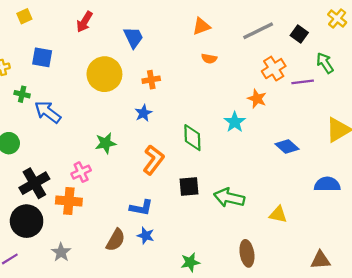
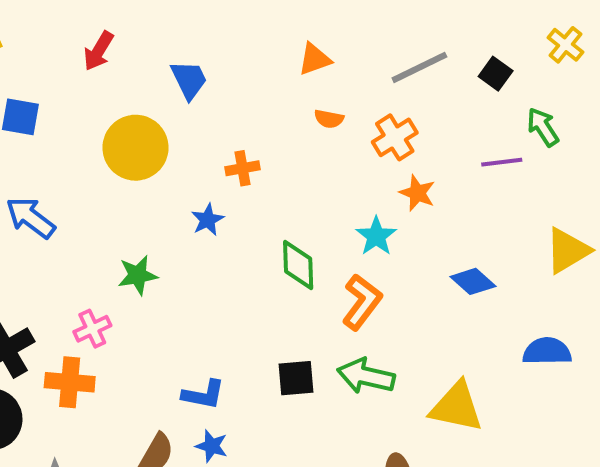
orange cross: (274, 69) -> (395, 137), moved
orange cross: (151, 80) -> (242, 168), moved
orange L-shape: (153, 160) -> (362, 302), moved
black square: (189, 187) -> (296, 378), moved
yellow triangle: (278, 214) -> (456, 407), size x1.6

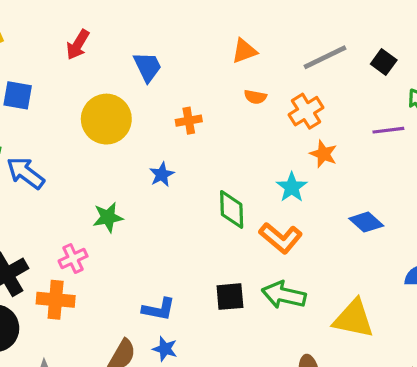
orange cross: (242, 168) -> (189, 121), moved
orange L-shape: (362, 302) -> (281, 238), turned 93

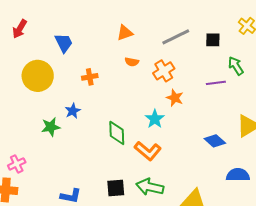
black square: (384, 62) -> (213, 40), turned -35
green star: (108, 217) -> (51, 127), moved
blue diamond: (366, 222) -> (215, 141), moved

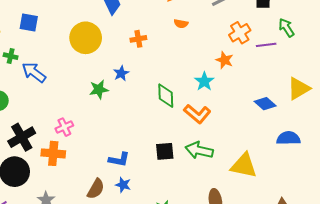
orange cross: (164, 71) -> (240, 33), moved

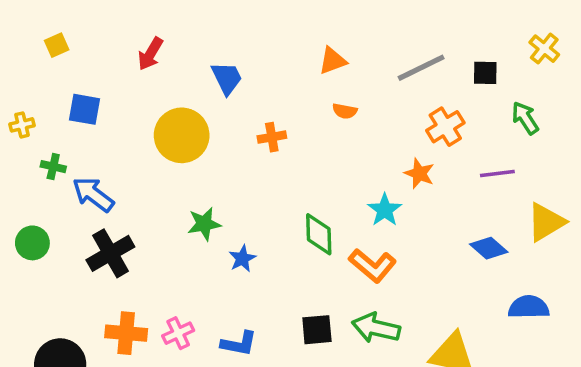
purple line: (266, 45) -> (497, 174), moved
blue star: (121, 73) -> (242, 259), moved
pink cross: (64, 127) -> (178, 333), moved
black cross: (22, 137) -> (110, 253), moved

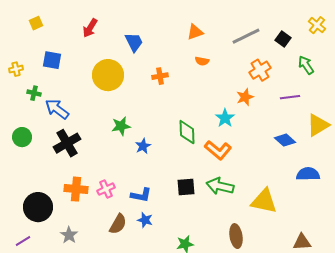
black square: (485, 73) -> (283, 39), turned 35
orange star: (419, 174) -> (245, 97), turned 30

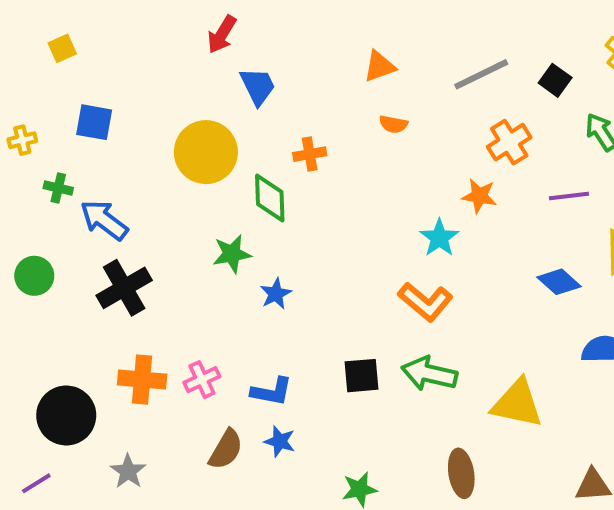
red arrow: (90, 28) -> (222, 34), moved
orange star: (245, 97) -> (479, 196), turned 30
green diamond: (187, 132) -> (270, 198), moved

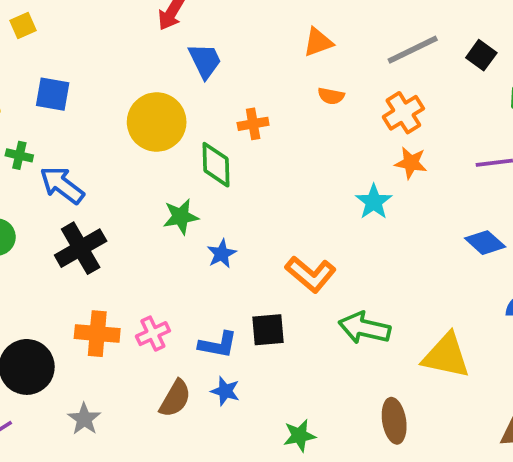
orange cross: (509, 142) -> (403, 113), moved
orange L-shape: (425, 302) -> (311, 274), moved
black square: (362, 376) -> (268, 330), moved

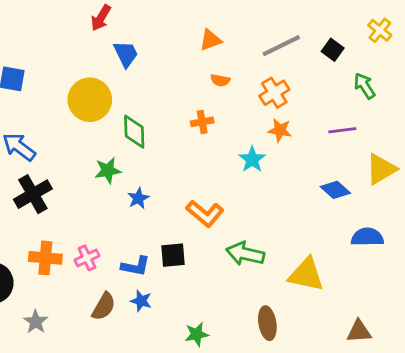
orange cross: (253, 124) -> (202, 122), moved

